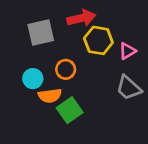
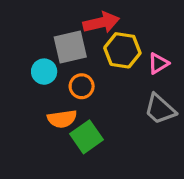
gray square: (41, 33) -> (70, 47), moved
cyan circle: (33, 79) -> (44, 72), moved

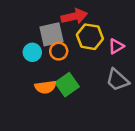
orange circle: (82, 86) -> (59, 51), moved
green square: (86, 137) -> (67, 85), moved

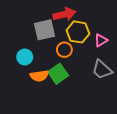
orange circle: (59, 51) -> (64, 50), moved
cyan circle: (32, 52) -> (25, 57), moved

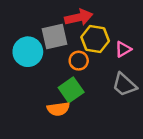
cyan circle: (25, 57) -> (28, 52), moved, size x1.5
orange semicircle: (39, 76) -> (58, 109), moved

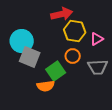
gray square: (55, 36) -> (30, 57), moved, turned 35
orange circle: (79, 61) -> (73, 56), moved
gray trapezoid: (124, 85) -> (98, 67), turned -45

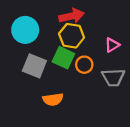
yellow hexagon: (75, 31) -> (72, 36), moved
cyan circle: (22, 41) -> (25, 30), moved
green square: (56, 71) -> (63, 58), moved, turned -30

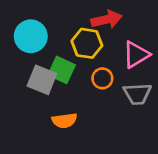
red arrow: (72, 16) -> (107, 19), moved
pink triangle: (112, 45) -> (136, 55), size x1.5
green square: (63, 58) -> (62, 70), moved

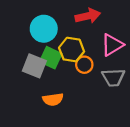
cyan circle: (31, 36) -> (44, 29), moved
yellow hexagon: (87, 43) -> (72, 50), moved

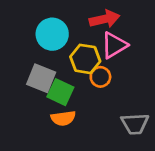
pink triangle: (112, 45) -> (114, 45), moved
green square: (51, 58) -> (60, 92), moved
gray trapezoid: (113, 77) -> (135, 124), moved

